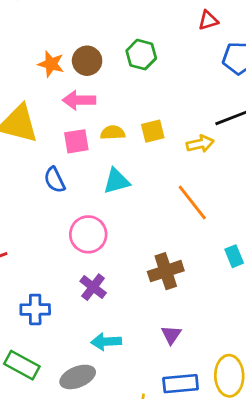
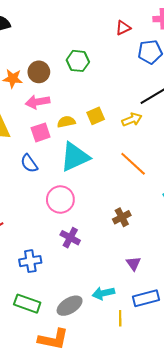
cyan triangle: (116, 181) -> (75, 157), size x1.5
brown cross: (166, 271) -> (122, 217), size x0.7
cyan arrow: (106, 342) -> (103, 293), moved

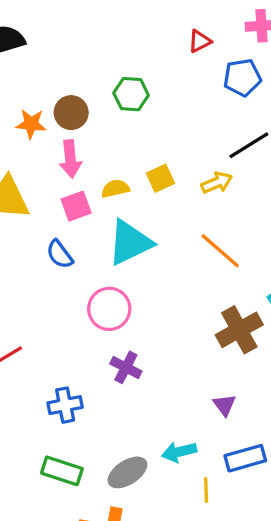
pink arrow: (38, 102) -> (70, 159), turned -85
brown cross: (122, 217) -> (239, 330), moved, size x1.6

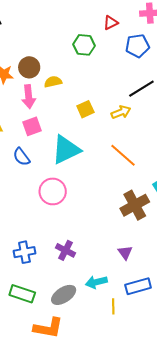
green hexagon: (131, 94) -> (84, 45), moved
yellow semicircle: (115, 189) -> (53, 82), moved
purple cross: (126, 367) -> (65, 250), moved

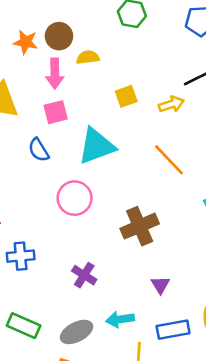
brown cross: (135, 205) -> (140, 226), moved
blue cross: (24, 252) -> (21, 256), moved

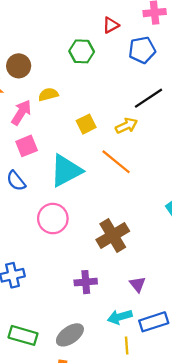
brown circle: (59, 36) -> (19, 66), moved
pink arrow: (55, 74) -> (21, 112), turned -140
orange line: (169, 160) -> (116, 162), moved
purple cross: (84, 275) -> (86, 282), moved, turned -30
cyan arrow: (120, 319) -> (120, 317), moved

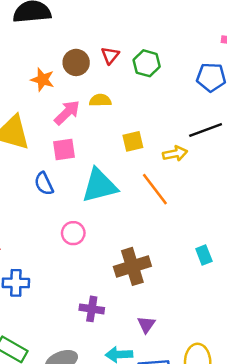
red triangle: (111, 25) -> (110, 55), moved, turned -36
pink circle: (53, 219) -> (73, 233), size x0.7

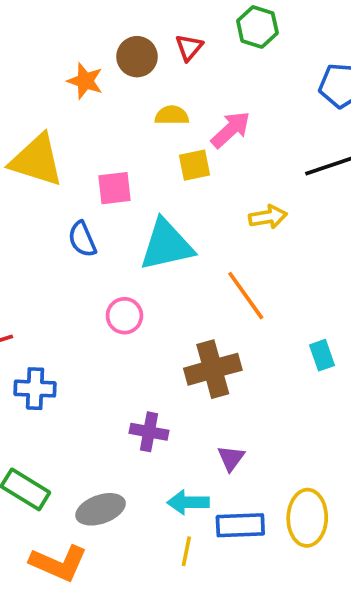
green hexagon: (147, 63) -> (257, 27), moved
pink arrow: (67, 112) -> (231, 130), moved
yellow square: (133, 141) -> (194, 165), moved
yellow arrow: (175, 154) -> (268, 217), moved
orange line: (155, 189) -> (246, 296), moved

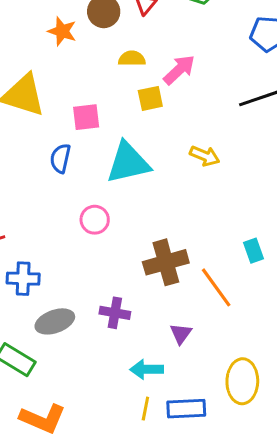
yellow arrow: (268, 217) -> (205, 156), moved, turned 32
blue semicircle: (82, 239) -> (60, 158), turned 36
orange line: (246, 296) -> (216, 287), moved
gray ellipse: (101, 509) -> (55, 321), moved
blue rectangle: (240, 525) -> (186, 409), moved

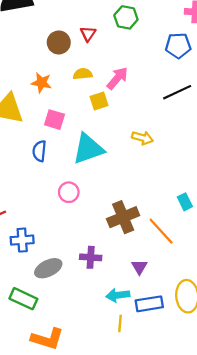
orange star: (62, 31) -> (41, 83), moved
pink square: (86, 117) -> (55, 120), turned 30
blue rectangle: (186, 409) -> (149, 304), moved

